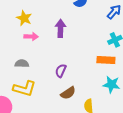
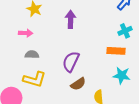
pink arrow: (31, 37) -> (26, 33), moved
purple semicircle: (61, 71) -> (71, 62), size x1.5

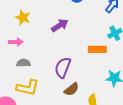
purple arrow: (71, 19) -> (60, 25), turned 60
orange rectangle: (116, 51) -> (97, 49), moved

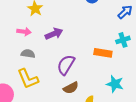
purple arrow: (60, 25) -> (54, 34), moved
yellow L-shape: (28, 88) -> (28, 79), turned 45

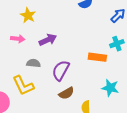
gray semicircle: (28, 54) -> (33, 63), moved

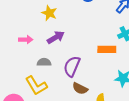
yellow star: (28, 15) -> (49, 13), moved
brown semicircle: (66, 93) -> (80, 88), turned 63

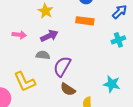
orange rectangle: (107, 49) -> (85, 21), moved
gray semicircle: (44, 62) -> (43, 55), moved

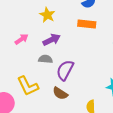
pink arrow: (19, 35) -> (21, 39), turned -40
brown semicircle: (68, 89) -> (60, 93), moved

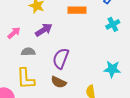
gray semicircle: (45, 59) -> (28, 52), moved
yellow L-shape: (28, 86) -> (26, 79), turned 30

